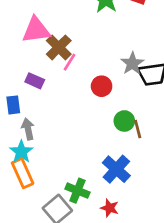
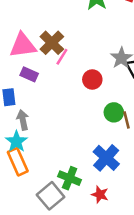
pink triangle: (36, 30) -> (23, 45), moved

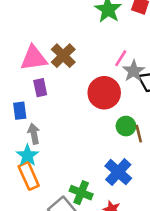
pink line: (62, 57) -> (121, 58), moved
purple rectangle: (29, 74) -> (40, 88), turned 54
red circle: (92, 79) -> (104, 93), size x1.6

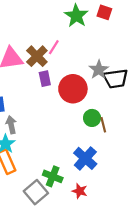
pink line: (121, 58) -> (54, 47), moved
purple rectangle: (40, 88) -> (45, 79), moved

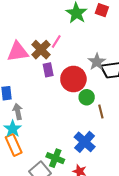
green circle: (92, 118) -> (87, 97), moved

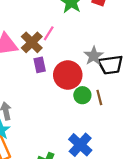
brown line: (101, 111) -> (99, 97), moved

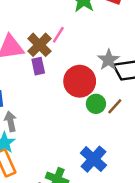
purple rectangle: (40, 65) -> (38, 66), moved
brown line: (99, 97) -> (115, 106), turned 56

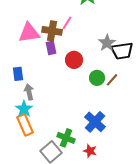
brown cross: (39, 45) -> (52, 31), turned -36
red circle: (80, 81) -> (74, 60), moved, size x0.7

